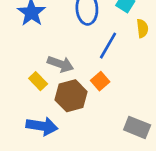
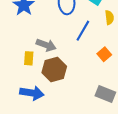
yellow rectangle: (38, 81) -> (29, 58), turned 48
orange square: (100, 81) -> (104, 54), moved

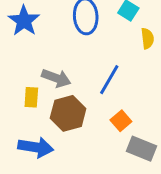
blue line: (83, 31) -> (109, 80), moved
orange square: (104, 54) -> (121, 121), moved

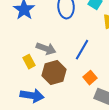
yellow rectangle: (31, 97) -> (29, 62), turned -32

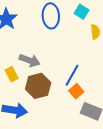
blue line: (82, 50) -> (72, 75), moved

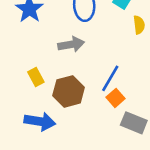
gray arrow: (30, 60) -> (71, 44), moved, turned -30

